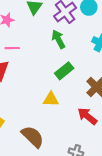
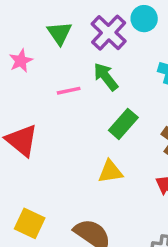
pink line: (12, 48) -> (69, 91), moved

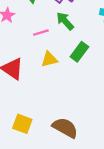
yellow triangle: (110, 172) -> (49, 59), moved

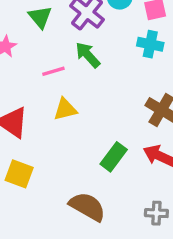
green rectangle: (79, 52) -> (114, 157), moved
yellow square: (22, 124) -> (19, 174), moved

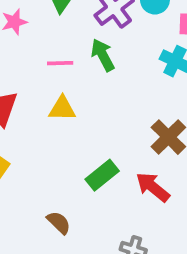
brown semicircle: (87, 207) -> (59, 223), size x0.6

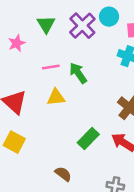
green arrow: (103, 55) -> (78, 73), moved

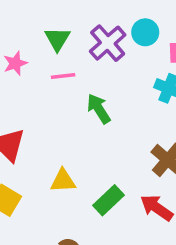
pink line: (51, 67) -> (63, 76), moved
yellow triangle: (56, 97) -> (63, 181), moved

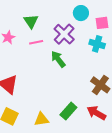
purple cross: (108, 43) -> (64, 34), moved
yellow triangle: (63, 181) -> (42, 119), moved

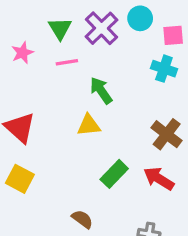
purple cross: (64, 34) -> (101, 28), moved
yellow triangle: (42, 119) -> (89, 125), moved

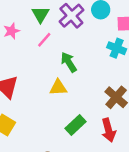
pink line: (67, 62) -> (44, 40), turned -42
red arrow: (159, 179) -> (109, 130), turned -140

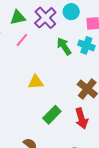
green triangle: (40, 14) -> (18, 17), turned 49
green arrow: (69, 62) -> (64, 46), moved

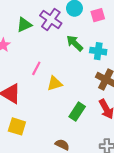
pink line: (22, 40) -> (36, 68), moved
cyan cross: (86, 45) -> (98, 51), moved

